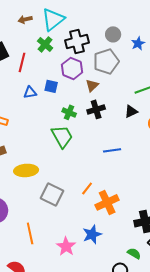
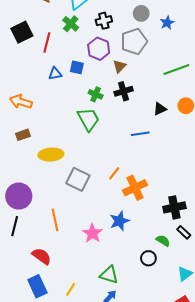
black cross: (77, 41) -> (104, 21), size x0.7
black triangle: (131, 111) -> (160, 109), moved

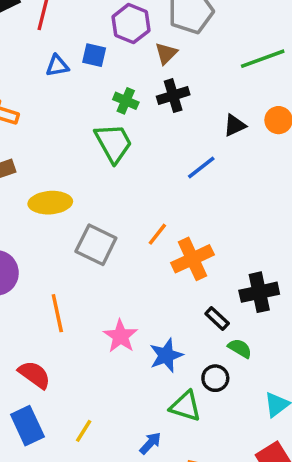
blue line: (140, 134) -> (201, 168), turned -30
blue star: (119, 221) -> (166, 355), moved
black rectangle: (184, 232) -> (217, 318), moved
green triangle: (109, 275) -> (185, 406), moved

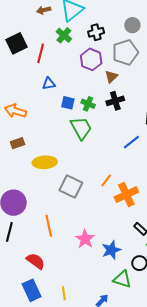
blue square: (94, 55) -> (68, 103), moved
yellow line: (84, 431) -> (64, 293), turned -40

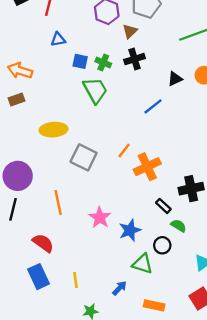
brown rectangle: (17, 143) -> (16, 100), moved

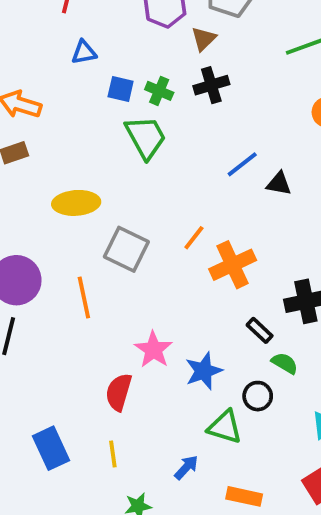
black triangle: (175, 79) -> (279, 184), moved, turned 35
orange line: (58, 202) -> (84, 298), moved
red semicircle: (43, 243) -> (119, 392), moved, turned -110

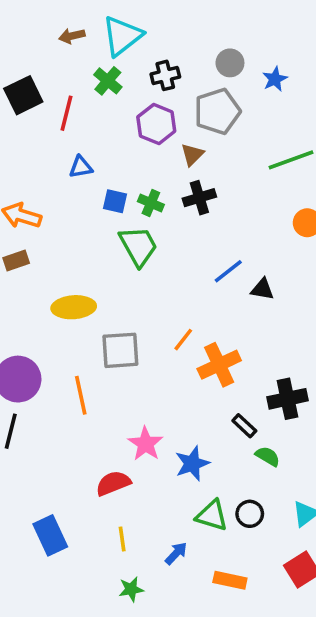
gray square: (126, 249) -> (120, 350), turned -30
red semicircle: (119, 392) -> (113, 483), turned 52
black circle: (258, 396) -> (250, 514), moved
yellow line: (113, 454) -> (122, 539), moved

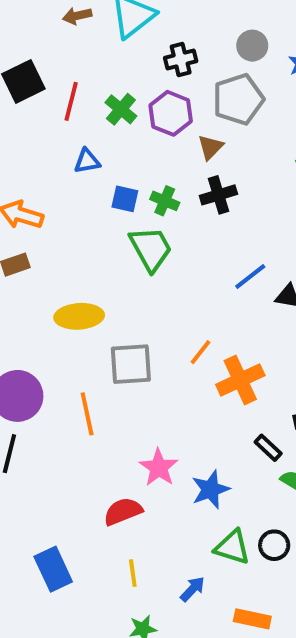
green cross: (108, 81) -> (121, 109), moved

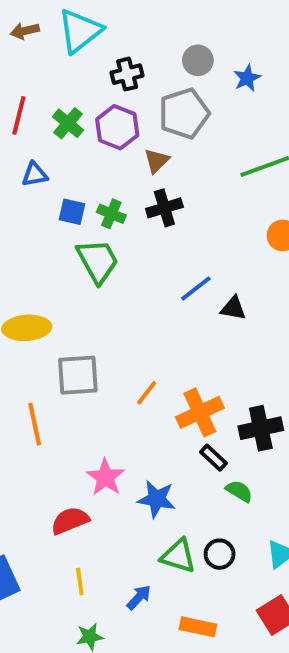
orange line: (201, 352) -> (147, 393), moved
orange cross: (240, 380) -> (200, 412), moved
blue star: (210, 489) -> (157, 499), turned 30

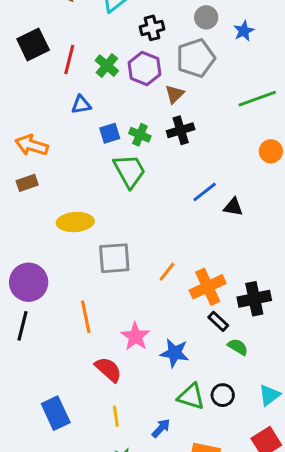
blue square: (72, 212) -> (110, 133), turned -30
orange line: (35, 424) -> (86, 317), moved
red semicircle: (70, 521) -> (108, 369), turned 64

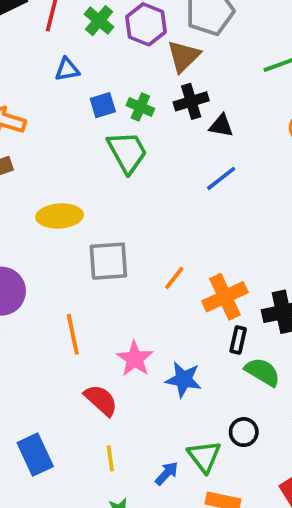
brown triangle: (175, 94) -> (184, 56), size x1.4
black triangle: (233, 207) -> (221, 126), moved
black rectangle: (218, 321) -> (238, 340), turned 60
green semicircle: (238, 347) -> (262, 372), size x1.4
green triangle: (191, 397) -> (204, 456), moved, turned 36

